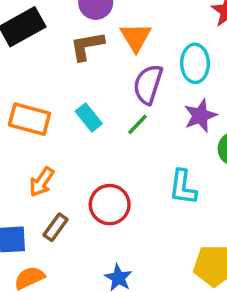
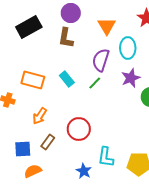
orange triangle: (136, 37) -> (107, 26), moved
brown L-shape: (87, 46) -> (66, 38), turned -70
cyan L-shape: (183, 187) -> (106, 157), moved

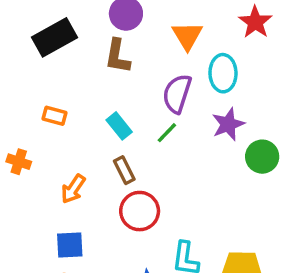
orange rectangle: (33, 80) -> (54, 116), moved, size x0.6
brown rectangle: (48, 142) -> (124, 170), moved, turned -63
blue square: (23, 149) -> (70, 245), moved

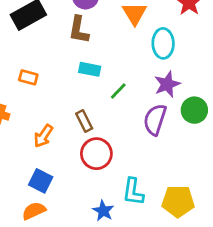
purple semicircle: (177, 94) -> (155, 120), moved
cyan rectangle: (119, 126) -> (90, 69), moved, turned -40
blue square: (70, 245) -> (41, 181), turned 30

